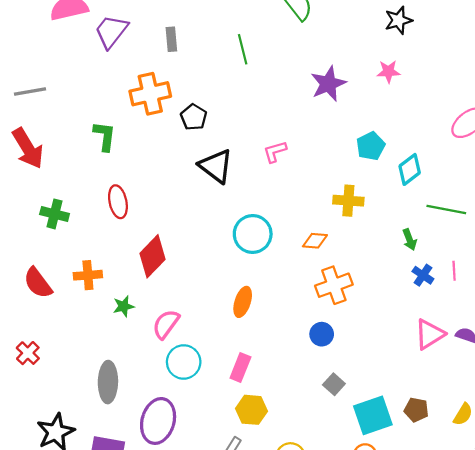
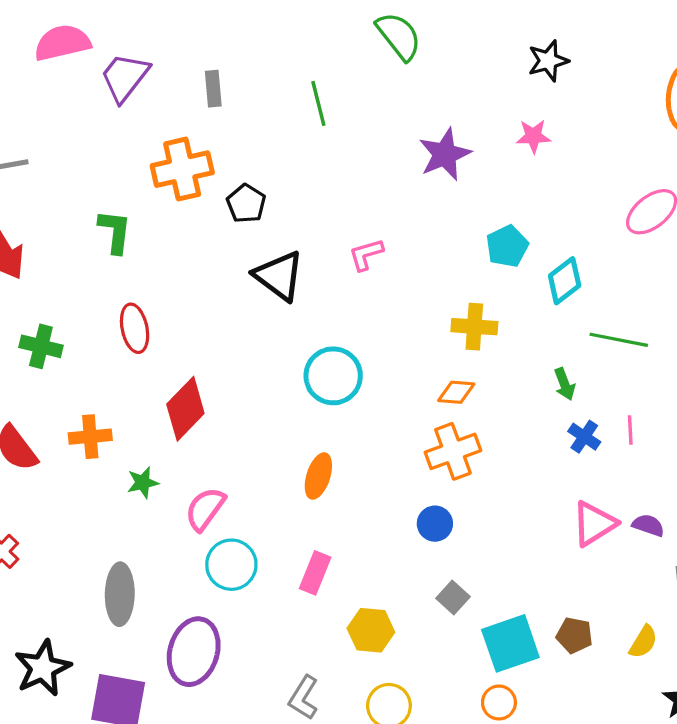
orange diamond: (315, 241) -> (456, 392), moved
yellow hexagon: (252, 410) -> (371, 630), moved

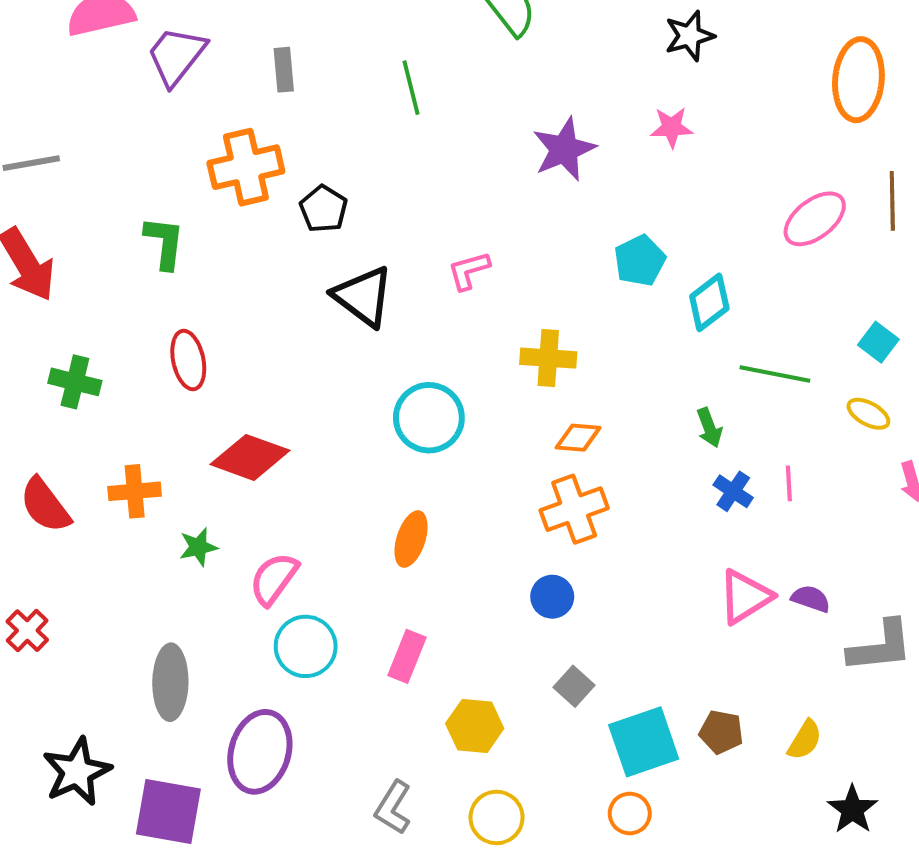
yellow cross: (474, 327) -> (548, 358), moved
red diamond: (185, 409) -> (250, 457), turned 66

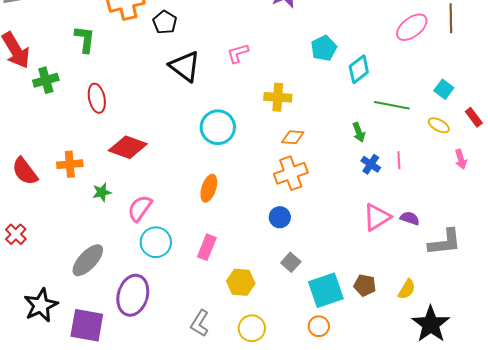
green cross: (75, 382) -> (46, 80), moved, turned -30
gray ellipse: (170, 682) -> (88, 260), turned 42
black star: (853, 809) -> (431, 324), size x1.5

